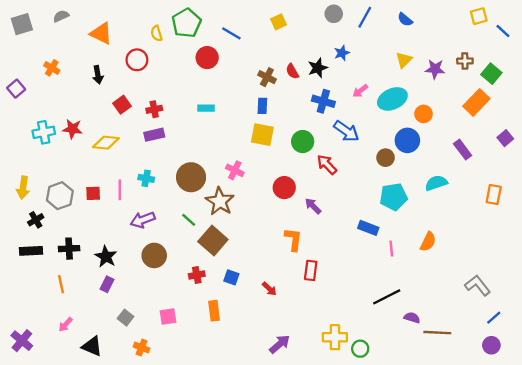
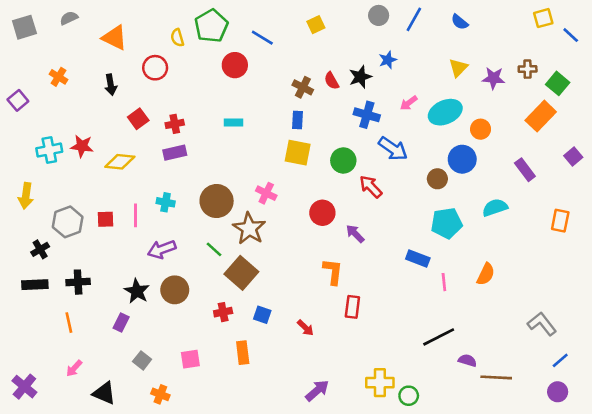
yellow arrow: (23, 188) -> (26, 196), moved
black star: (106, 257) -> (137, 291), moved

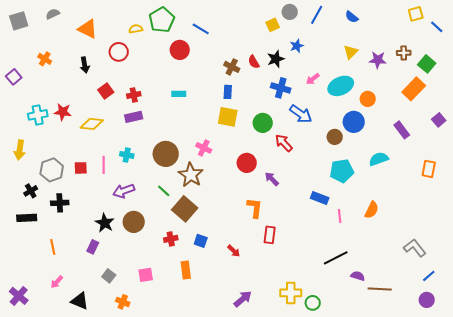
yellow square: (316, 25) -> (273, 25), moved
yellow semicircle: (177, 38) -> (136, 29), turned 96
black cross: (78, 282) -> (60, 203), moved

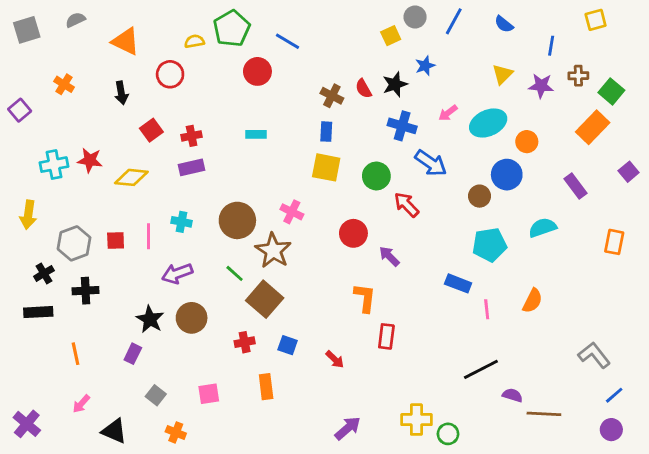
blue line: (437, 27) -> (551, 46), moved, turned 56

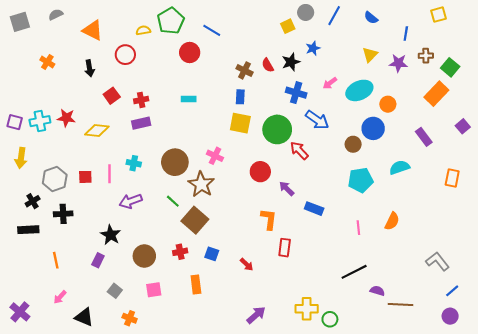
purple square: (20, 110) -> (15, 122), moved, turned -35
green circle: (376, 176) -> (277, 129), size x1.4
blue rectangle: (458, 283) -> (314, 209), moved
brown circle: (192, 318) -> (144, 256), moved

